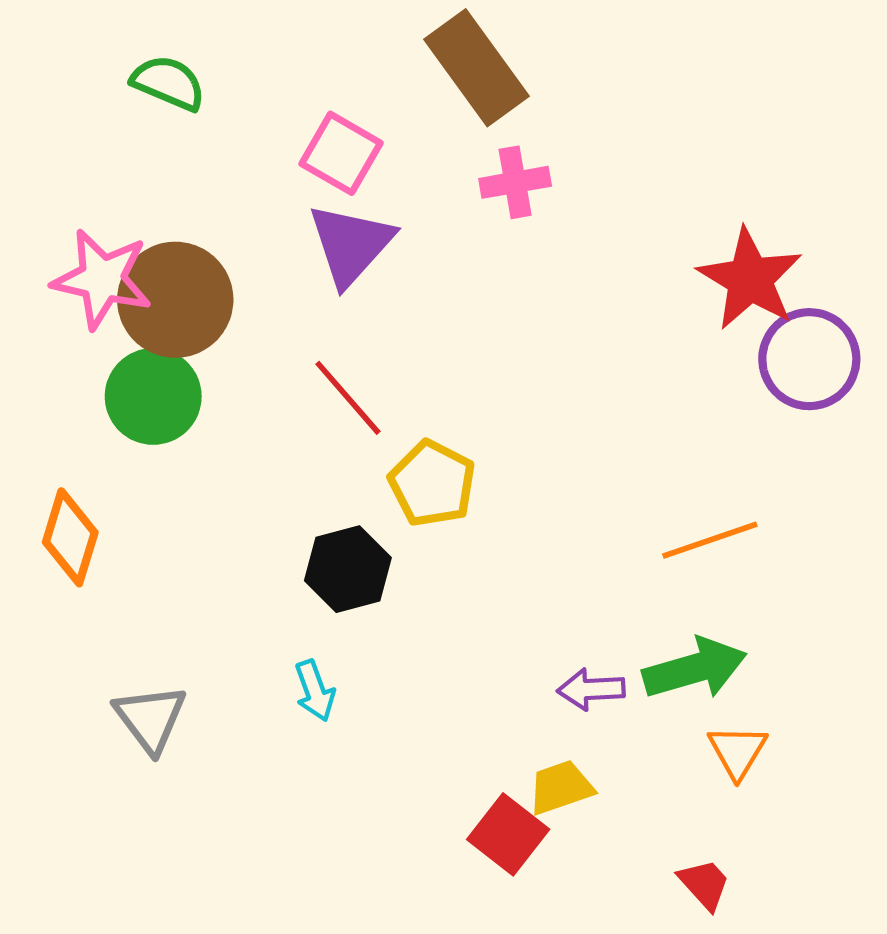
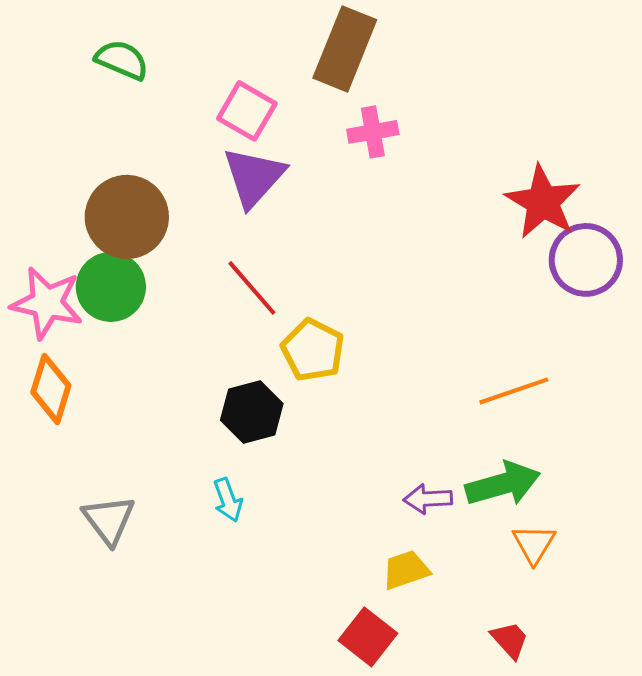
brown rectangle: (476, 68) -> (345, 49), turned 58
pink star: (102, 279) -> (47, 303), moved
red square: (508, 834) -> (368, 637), moved

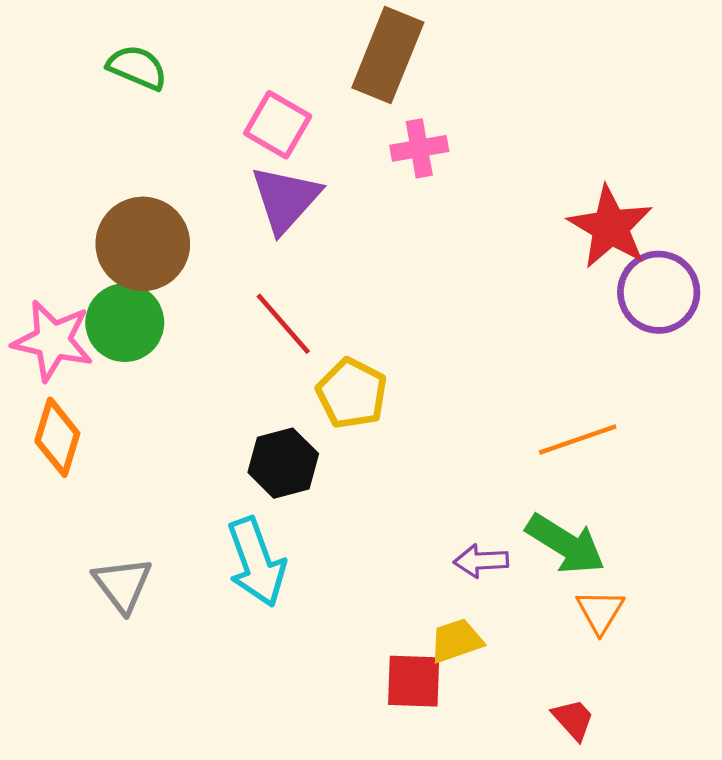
green arrow: (503, 484) -> (565, 544), turned 48
cyan arrow: (228, 500) -> (256, 562), size x1.8
red square: (368, 637) -> (414, 681), moved, turned -36

